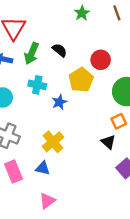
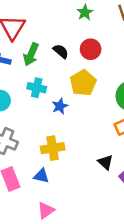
red circle: (101, 60) -> (91, 49), moved
yellow cross: (53, 142) -> (53, 148), turned 30
black triangle: (108, 142) -> (105, 162), moved

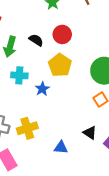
yellow cross: (53, 148) -> (27, 128), moved
blue triangle: (41, 176) -> (61, 147), moved

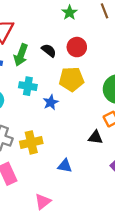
yellow pentagon: (60, 65) -> (71, 79), turned 30
black triangle: (90, 133) -> (95, 137), moved, turned -32

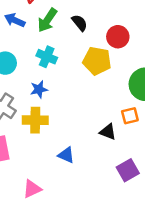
red circle: (77, 47) -> (118, 37), moved
blue star: (51, 102) -> (39, 89), moved

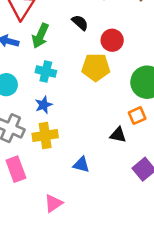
black semicircle: (80, 23) -> (80, 23), moved

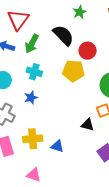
black semicircle: (80, 23) -> (63, 35), size x1.6
yellow cross: (45, 136) -> (33, 139), moved
pink triangle: (53, 203) -> (34, 175), turned 49

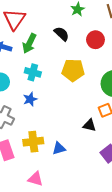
black semicircle: (63, 35) -> (62, 34), size x0.7
red circle: (88, 51) -> (95, 40), moved
blue triangle: (57, 146) -> (59, 148), turned -32

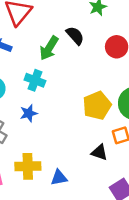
green arrow: (29, 43) -> (49, 48), moved
yellow pentagon: (73, 70) -> (97, 105), moved, turned -30

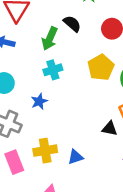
cyan cross: (35, 80) -> (53, 70), moved, turned -30
yellow pentagon: (97, 105) -> (101, 67), moved

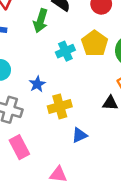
cyan cross: (53, 70) -> (65, 51), moved
yellow cross: (45, 151) -> (60, 106), moved

